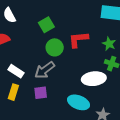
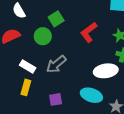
red L-shape: (78, 39) -> (89, 32), turned -30
green circle: (55, 47) -> (43, 36), moved
purple square: (41, 93) -> (56, 99), moved

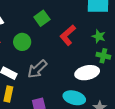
green square: (56, 19) -> (42, 18), moved

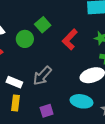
green circle: (22, 42) -> (25, 39), moved

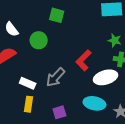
green square: (43, 25) -> (57, 15), moved, turned -35
red L-shape: (70, 39) -> (84, 60), moved

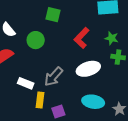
red L-shape: (84, 60) -> (82, 38), moved
white ellipse: (106, 77) -> (88, 69), moved
yellow rectangle: (28, 104) -> (40, 100), moved

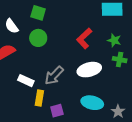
green square: (53, 15) -> (38, 13), moved

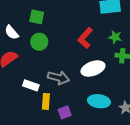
gray arrow: (54, 75) -> (58, 78), turned -115

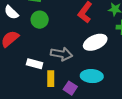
cyan ellipse: (99, 101) -> (92, 76), moved
purple square: (65, 112) -> (70, 88), turned -32

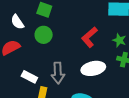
gray arrow: (61, 54) -> (58, 73), turned 65

